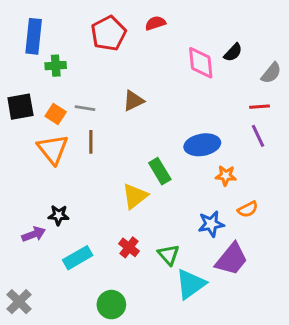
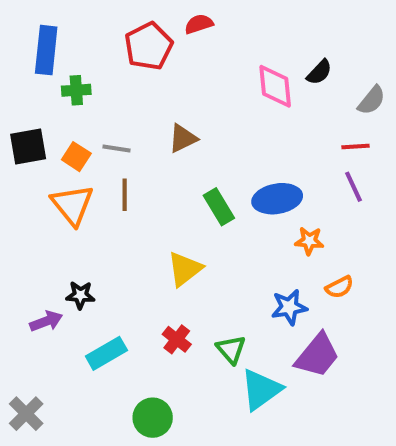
red semicircle: (155, 23) -> (199, 24), moved
green rectangle: (160, 171) -> (219, 207), moved

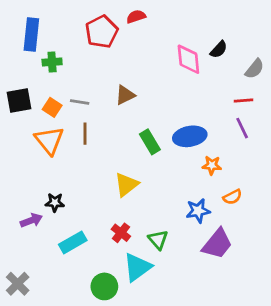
cyan triangle: (261, 390) -> (137, 267), moved

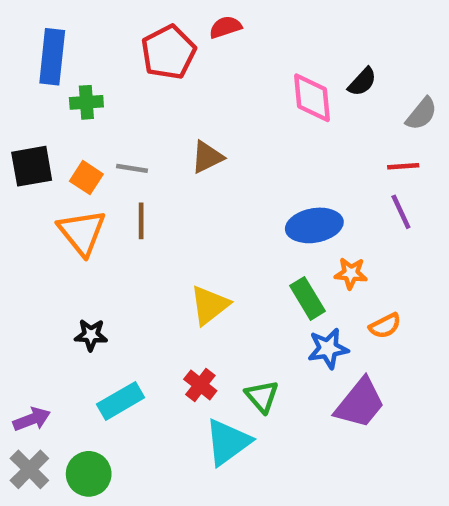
green rectangle: (150, 142) -> (307, 298), moved
purple arrow: (31, 220) -> (32, 419), moved
green circle: (104, 286) -> (89, 474), moved

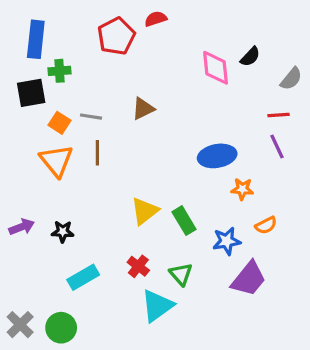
black square: (32, 166) -> (31, 93), moved
green rectangle: (307, 298) -> (184, 221), moved
purple arrow: (32, 419) -> (22, 227), moved

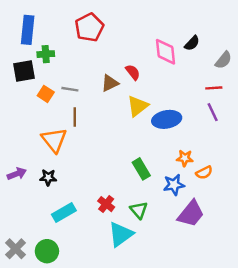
red semicircle: (156, 19) -> (133, 72), moved, turned 70
orange triangle: (56, 161) -> (54, 140), moved
orange star: (242, 189) -> (185, 158), moved
yellow triangle: (145, 211) -> (138, 106), moved

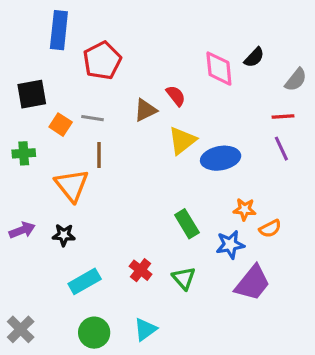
red pentagon: (89, 27) -> (102, 61), moved
blue rectangle: (28, 30) -> (59, 30), moved
green cross: (46, 54) -> (24, 153), moved
cyan triangle: (121, 234) -> (145, 329), moved, size x0.7
green circle: (47, 251) -> (94, 333), moved

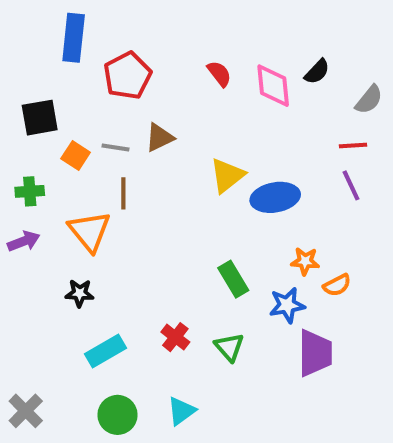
red semicircle: (176, 96) -> (219, 74), moved
brown triangle: (145, 110) -> (159, 138), moved
purple arrow: (22, 230) -> (24, 241), moved
purple trapezoid: (253, 283) -> (315, 353), turned -39

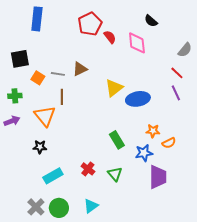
black semicircle: (317, 72) -> (151, 21), moved, turned 88
red pentagon: (127, 76) -> (90, 24), moved
red line: (353, 145) -> (177, 73), turned 48
gray cross: (26, 411) -> (36, 207), moved

